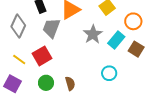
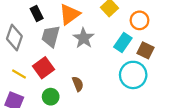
gray star: (93, 34) -> (84, 38), moved
cyan circle: (109, 73) -> (133, 75), moved, size x1.6
brown semicircle: (70, 83) -> (78, 84), moved

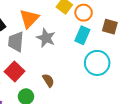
orange circle: (139, 20) -> (84, 13), moved
brown square: (146, 50) -> (110, 27), moved

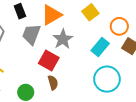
orange circle: (84, 13) -> (119, 26), moved
red square: (15, 71) -> (49, 61), moved, turned -30

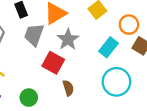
brown semicircle: (53, 83) -> (68, 88), moved

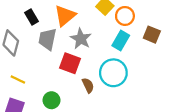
orange circle: (129, 25) -> (125, 16), moved
cyan circle: (116, 82) -> (113, 73), moved

